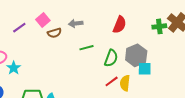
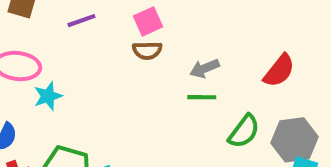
pink square: (43, 20) -> (148, 21), moved
gray arrow: (76, 23) -> (205, 68), moved, turned -32

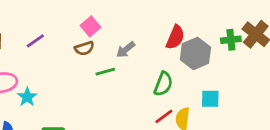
pink square: (148, 21) -> (91, 26), moved
green line: (202, 97) -> (105, 72), moved
gray hexagon: (295, 140) -> (195, 53), moved

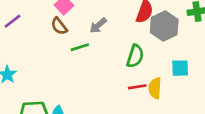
brown semicircle: (84, 48) -> (59, 26), turned 72
red line: (164, 116) -> (137, 87), turned 30

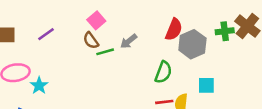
green line: (80, 47) -> (105, 52), moved

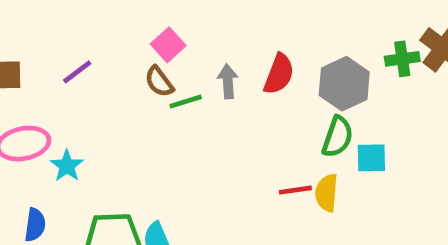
red semicircle: (174, 29) -> (279, 74), moved
gray arrow: (129, 41) -> (228, 81), turned 126
green semicircle: (163, 72) -> (338, 137), moved

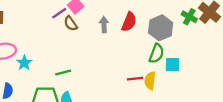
green cross: (402, 59) -> (189, 17), turned 35
purple line: (77, 72) -> (59, 13), moved
green line: (186, 101) -> (63, 72), moved

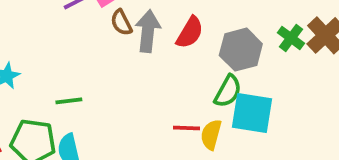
brown semicircle: (71, 23) -> (121, 22), moved
gray arrow: (104, 25) -> (148, 31), size x1.5
cyan square: (172, 64) -> (252, 113), size x1.6

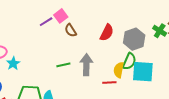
gray arrow: (148, 31) -> (86, 65), moved
green line: (69, 101) -> (63, 65), moved
yellow semicircle: (211, 135) -> (119, 70), moved

